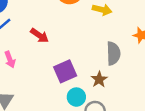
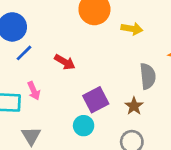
cyan circle: (76, 97) -> (84, 126), moved

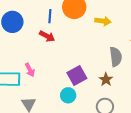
blue line: (24, 53) -> (50, 16), moved, turned -40
red arrow: (65, 62) -> (47, 36), moved

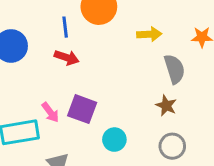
yellow arrow: (103, 21) -> (149, 34), moved
purple square: (77, 75) -> (82, 109), moved, turned -30

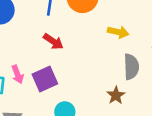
red arrow: (67, 58) -> (53, 42), moved
purple square: (82, 109) -> (45, 79), turned 30

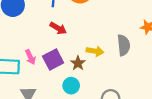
yellow arrow: (118, 32) -> (95, 51), moved
brown star: (116, 95) -> (78, 63), moved

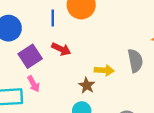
purple square: (53, 60) -> (30, 56), moved

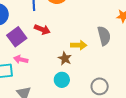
pink arrow: (34, 84) -> (21, 59), turned 136

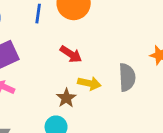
red arrow: (42, 29) -> (71, 54), moved

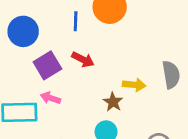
red arrow: (71, 54) -> (83, 59), moved

